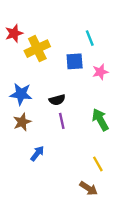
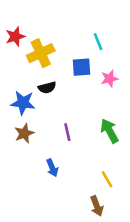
black semicircle: (57, 100) -> (47, 88), moved
blue arrow: (37, 153) -> (52, 168), moved, turned 119
brown arrow: (89, 188) -> (97, 206), turned 36

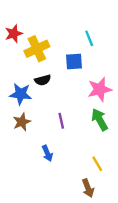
pink star: (110, 79) -> (100, 89), moved, size x1.5

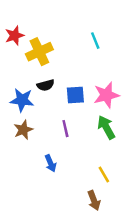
blue square: (74, 62) -> (75, 95), moved

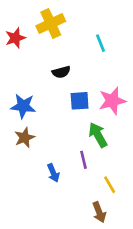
yellow cross: (39, 52) -> (51, 24), moved
black semicircle: (46, 85) -> (61, 72), moved
green arrow: (106, 127) -> (98, 135), moved
purple line: (65, 129) -> (83, 160), moved

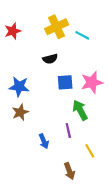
yellow cross: (51, 24) -> (57, 27), moved
cyan line: (100, 43) -> (82, 35), turned -40
brown arrow: (99, 212) -> (69, 171), moved

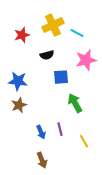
red star: (13, 31) -> (22, 35), moved
pink star: (92, 82) -> (86, 60), moved
purple line: (68, 130) -> (60, 129), moved
brown arrow: (69, 171) -> (42, 160), moved

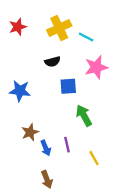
red star: (22, 35) -> (18, 27), moved
brown star: (19, 105) -> (30, 132), moved

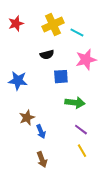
green arrow: (84, 115) -> (75, 103), turned 126
purple line: (67, 145) -> (81, 130), moved, turned -40
yellow line: (94, 158) -> (82, 151), moved

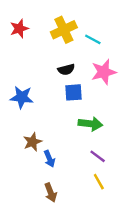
black semicircle: (47, 55) -> (66, 70), moved

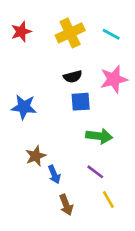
cyan line: (93, 39) -> (111, 34), moved
purple line: (98, 156) -> (95, 172), moved
brown arrow: (51, 192) -> (66, 205), moved

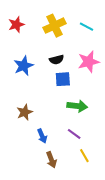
blue star: (24, 107) -> (24, 66), moved, turned -30
brown star: (36, 156) -> (25, 112), moved

